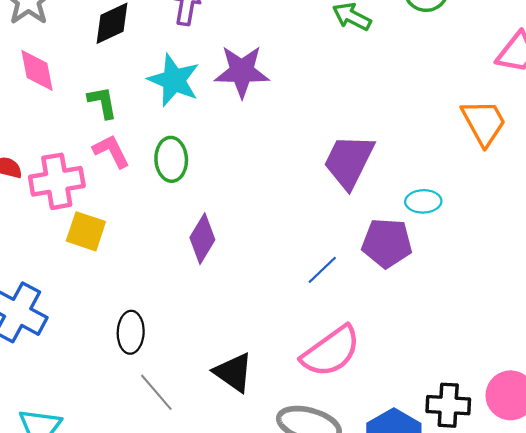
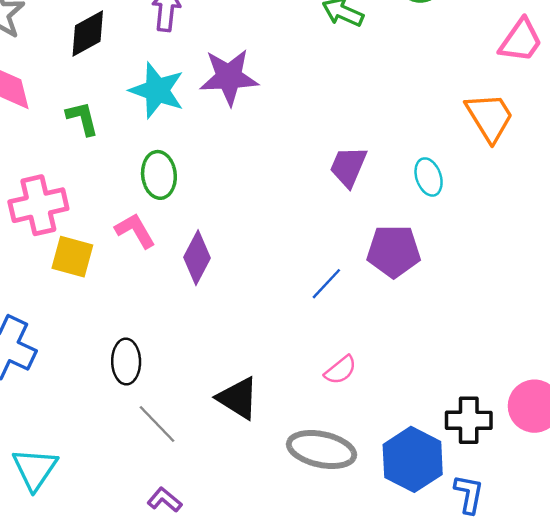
pink L-shape: (111, 151) -> (135, 231), moved
purple trapezoid: (349, 161) -> (348, 167), size x0.7
cyan ellipse: (423, 201) -> (429, 177), moved, turned 76
pink semicircle: (331, 351) -> (340, 370), size x0.5

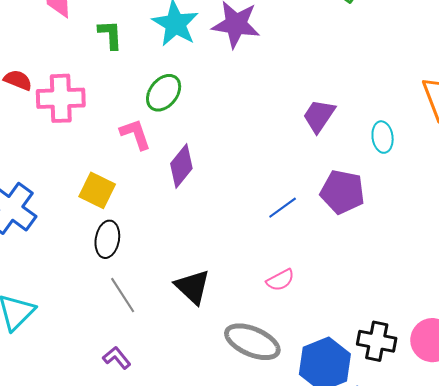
green ellipse: (159, 175) -> (164, 93), turned 33
yellow square: (72, 257) -> (97, 190), moved

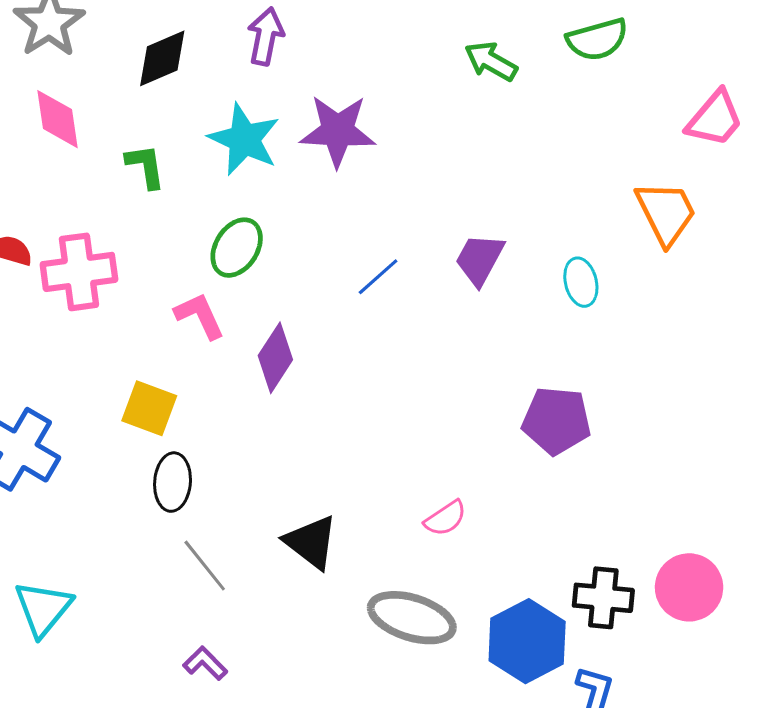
purple pentagon: (342, 192) -> (556, 421), moved
blue line: (283, 208) -> (378, 277), moved

